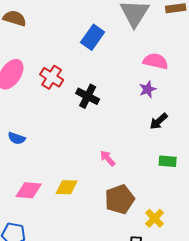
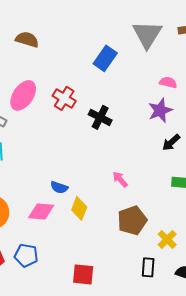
pink semicircle: (156, 61) -> (168, 82), size x0.7
purple star: (148, 89) -> (160, 110), size x1.4
blue semicircle: (17, 138) -> (59, 187), moved
yellow diamond: (67, 187) -> (79, 208), turned -70

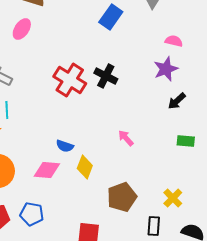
pink ellipse: (23, 95) -> (22, 29), moved, size x0.7
red cross: (64, 98) -> (70, 80), moved, size x1.4
brown pentagon: (132, 220) -> (122, 197), moved

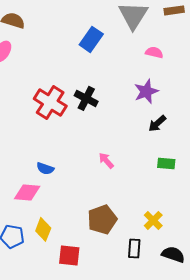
pink semicircle: (174, 41) -> (154, 52), moved
yellow diamond: (85, 167) -> (43, 229), moved

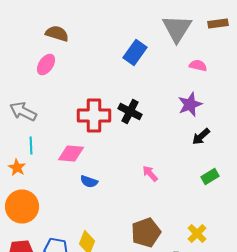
red cross: (50, 102) -> (94, 116), turned -32
green rectangle: (166, 163) -> (210, 176), turned -36
pink diamond: (27, 192) -> (71, 154), moved

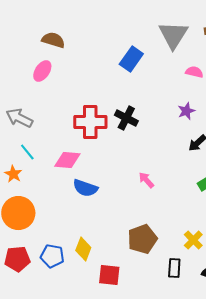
purple star: (190, 104) -> (186, 111), size x0.7
cyan line: (31, 146) -> (27, 152), turned -36
blue semicircle: (89, 182) -> (85, 188), size x1.4

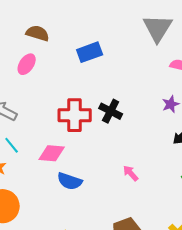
blue rectangle: (131, 59) -> (90, 52), moved, turned 35

